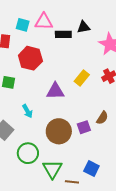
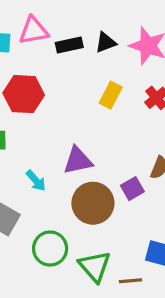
black triangle: (84, 27) -> (106, 42), moved
yellow rectangle: (82, 78) -> (111, 95), moved
purple triangle: (55, 91) -> (78, 161), moved

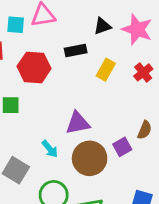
black rectangle: (69, 45) -> (76, 51), moved
cyan arrow: (36, 181) -> (50, 149), moved

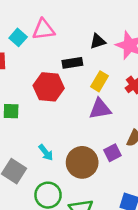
cyan square: (16, 25) -> (18, 37), turned 35
red hexagon: (34, 67) -> (49, 87), moved
purple triangle: (78, 123) -> (100, 109), moved

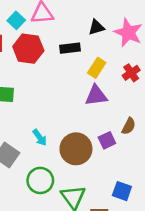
red hexagon: (49, 87) -> (28, 49), moved

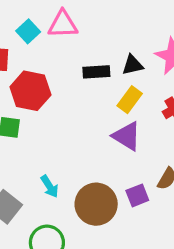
black triangle: (96, 27) -> (133, 65), moved
red hexagon: (28, 49) -> (30, 91), moved
purple triangle: (96, 96) -> (127, 136), turned 35

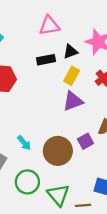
pink triangle: (63, 24) -> (49, 26), moved
purple triangle: (127, 136) -> (73, 101), turned -45

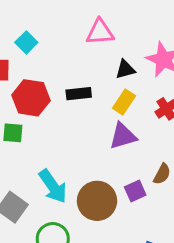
black rectangle: (46, 60) -> (79, 94), moved
cyan arrow: (24, 143) -> (53, 186), size x1.6

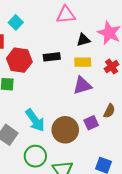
yellow rectangle: (124, 102) -> (83, 62), turned 56

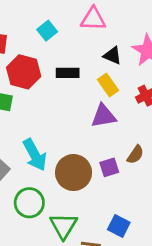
cyan square: (16, 22) -> (47, 31), moved
black triangle: (83, 40) -> (112, 55), turned 32
yellow rectangle: (83, 62) -> (108, 85), turned 49

